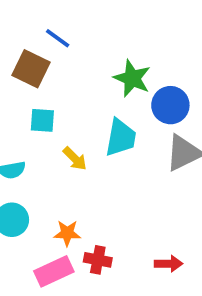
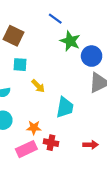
blue line: (58, 38) -> (55, 19), moved
cyan trapezoid: (121, 138) -> (65, 107), moved

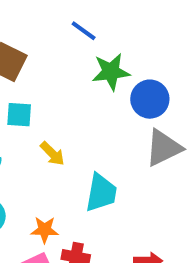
green star: (70, 41) -> (111, 72), turned -30

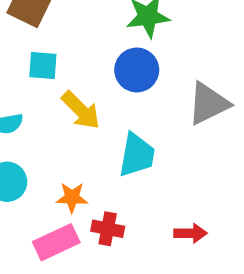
blue circle: (150, 99) -> (137, 70), moved
yellow arrow: (52, 154) -> (81, 110), size x1.4

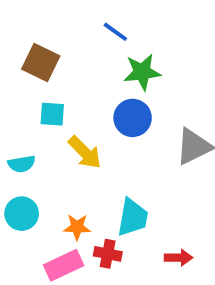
cyan trapezoid: (137, 155) -> (133, 217), moved

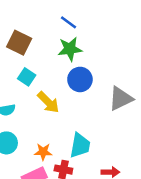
green star: (142, 72) -> (70, 49), moved
cyan square: (52, 114) -> (27, 77), turned 30

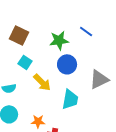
blue line: (69, 22) -> (86, 31), moved
cyan trapezoid: (80, 145) -> (70, 99), moved

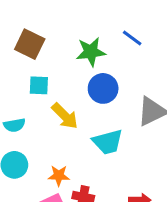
cyan square: (25, 62) -> (39, 85), turned -32
cyan trapezoid: (70, 99) -> (108, 142), turned 65

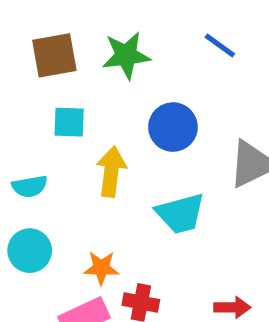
brown square: (30, 44) -> (54, 55), turned -36
green star: (91, 52) -> (126, 55), moved
yellow arrow: (65, 116) -> (111, 172), turned -128

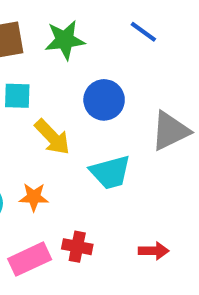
yellow arrow: (111, 172) -> (52, 137), turned 129
orange star: (101, 268) -> (34, 197), moved

